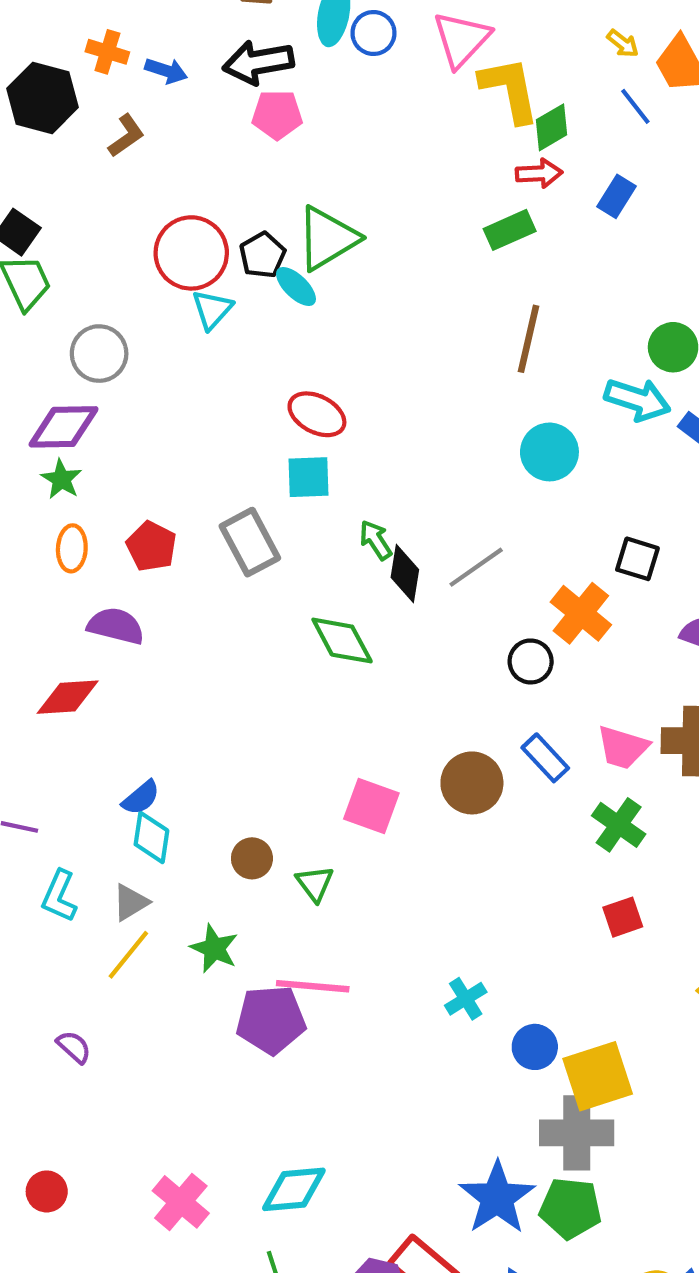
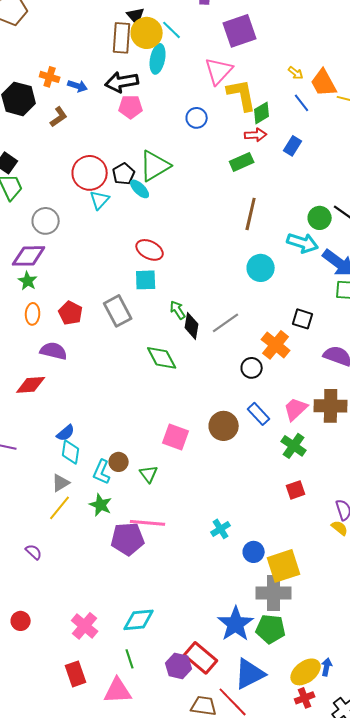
blue circle: (373, 33) -> (197, 118), moved
pink trapezoid: (623, 747) -> (296, 409), turned 120
cyan L-shape: (59, 896) -> (102, 472), moved

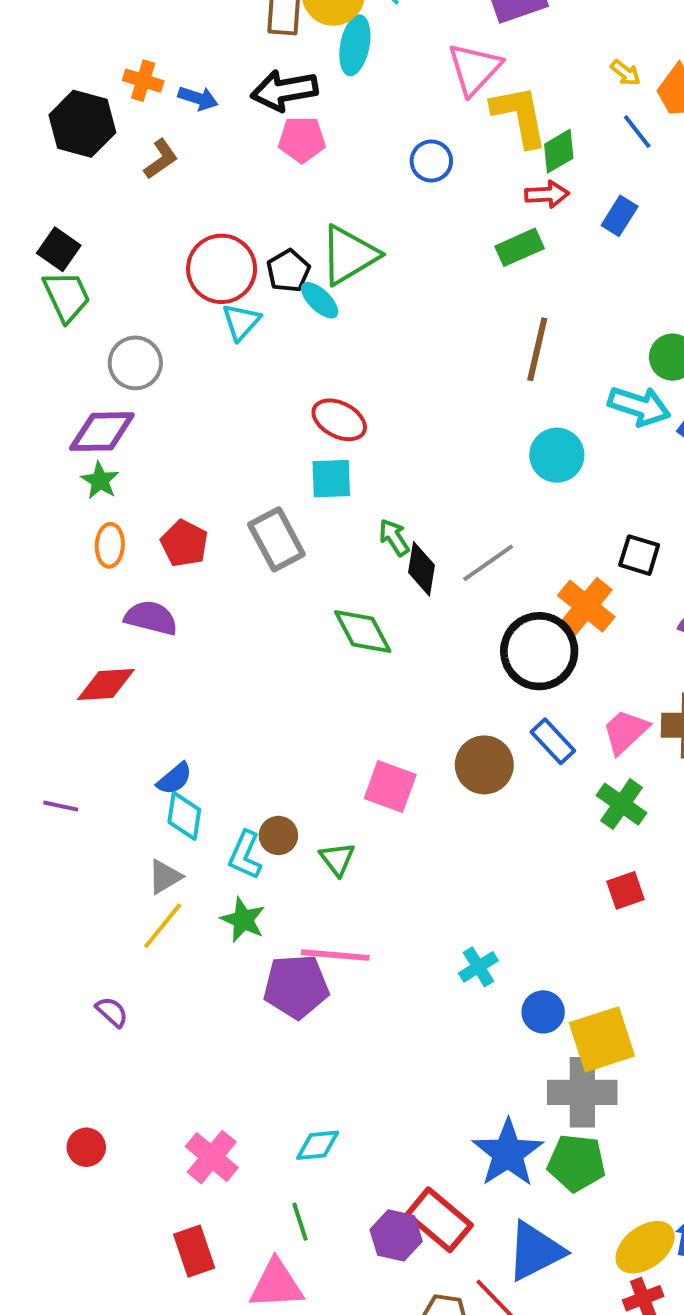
black circle: (252, 368) -> (539, 651), size x1.8
cyan diamond: (139, 620) -> (318, 1145), size x0.7

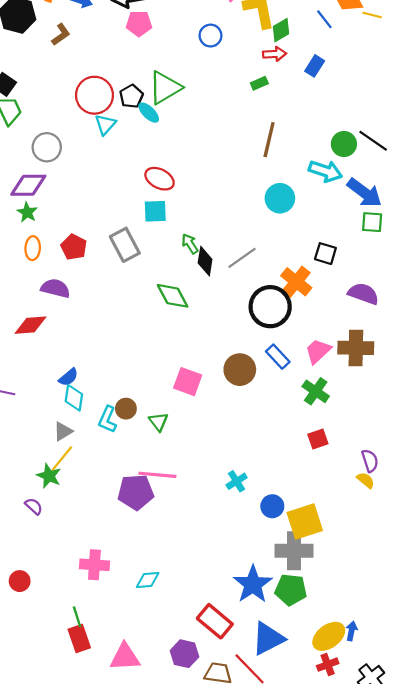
green rectangle: (520, 247) -> (259, 83), size x0.7
green star: (243, 920) -> (49, 476), moved
pink cross: (212, 1157) -> (94, 565), moved, turned -36
green line: (300, 1222) -> (77, 617), moved
purple hexagon: (396, 1235) -> (184, 654), moved

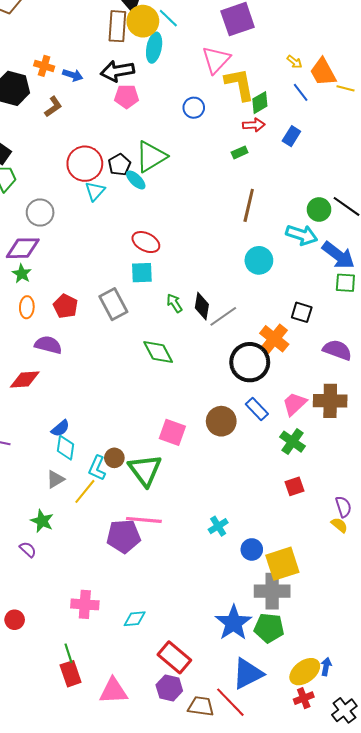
black diamond: (205, 261) -> (202, 306), moved
green triangle: (158, 422) -> (145, 470), size x1.8
yellow line: (62, 459) -> (85, 491), moved
red rectangle: (215, 621) -> (174, 657), moved

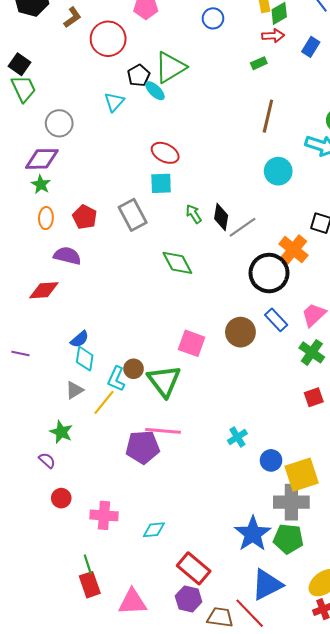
red circle: (85, 164) -> (108, 39), moved
red circle: (15, 620) -> (61, 498), moved

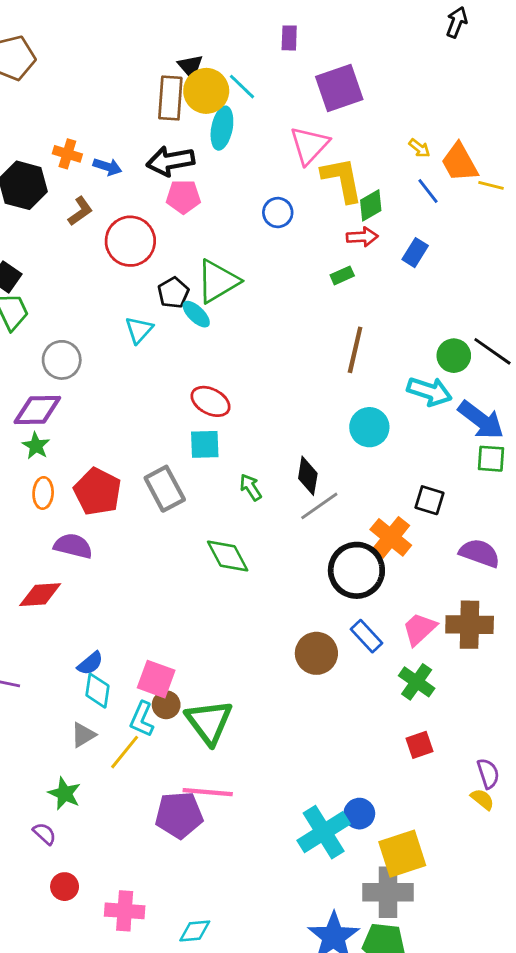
red pentagon: (85, 217) -> (97, 492), size x1.4
black diamond: (221, 217) -> (308, 476), moved
pink square: (192, 343) -> (156, 679), moved
cyan cross: (237, 437) -> (324, 832), moved, size x1.8
blue circle: (271, 460) -> (359, 814), moved

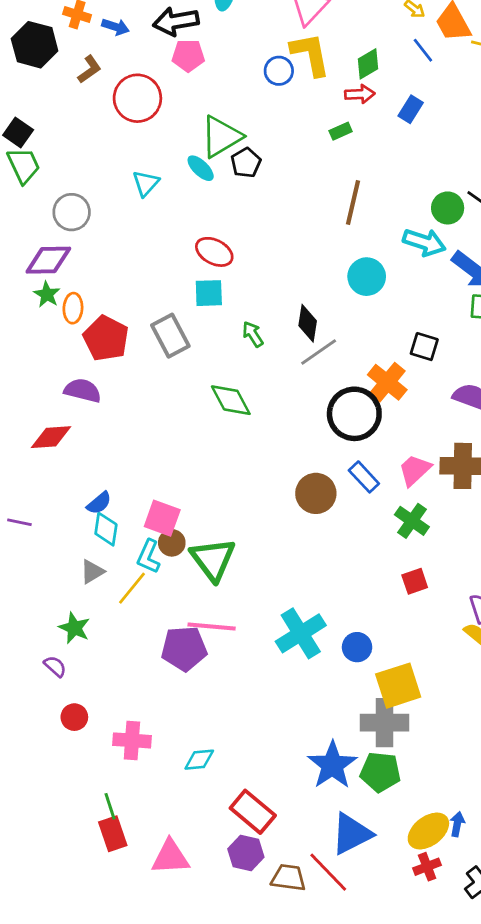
yellow L-shape: (342, 180) -> (310, 54), moved
black pentagon: (173, 293) -> (246, 163), moved
orange ellipse: (43, 493) -> (73, 308), moved
cyan cross: (324, 832) -> (301, 633), moved

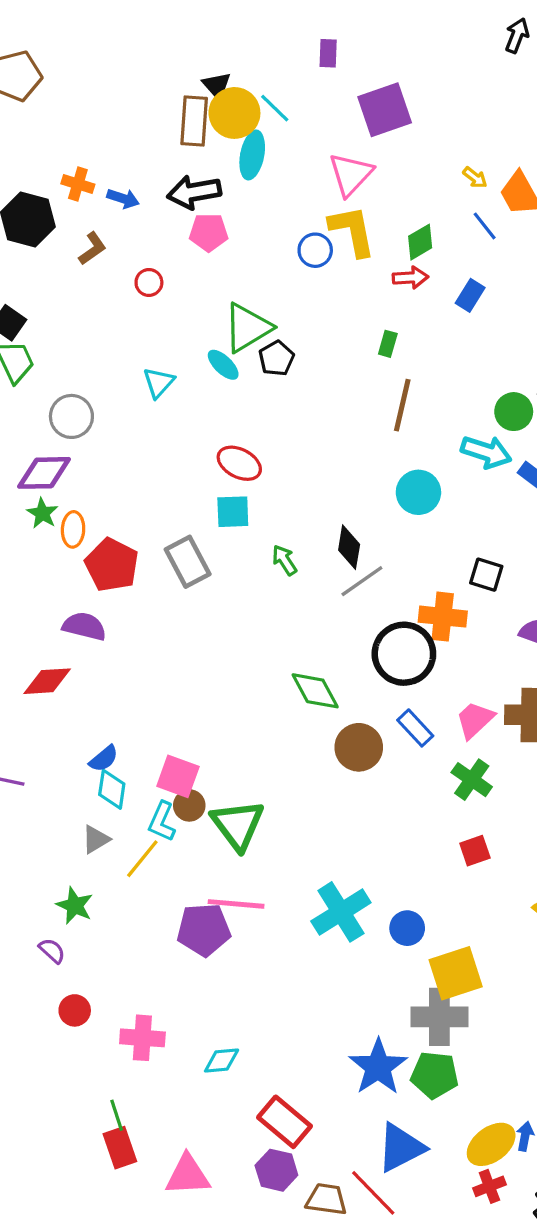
red circle: (137, 98) -> (149, 282), size x0.5
green rectangle: (341, 131) -> (388, 344), moved, turned -50
orange cross: (387, 382) -> (443, 617), turned -33
green diamond: (231, 400) -> (315, 691), moved

